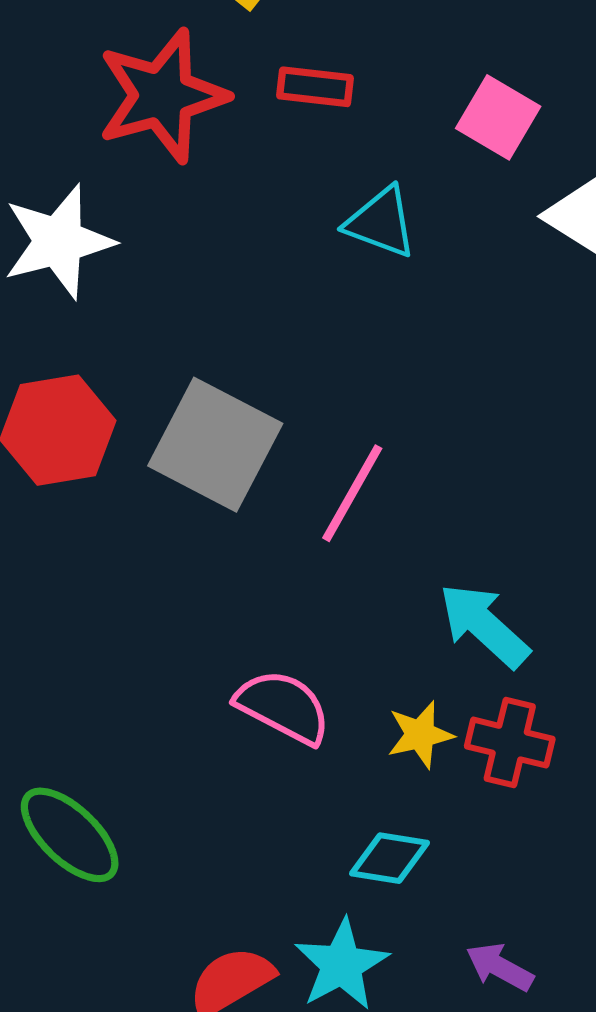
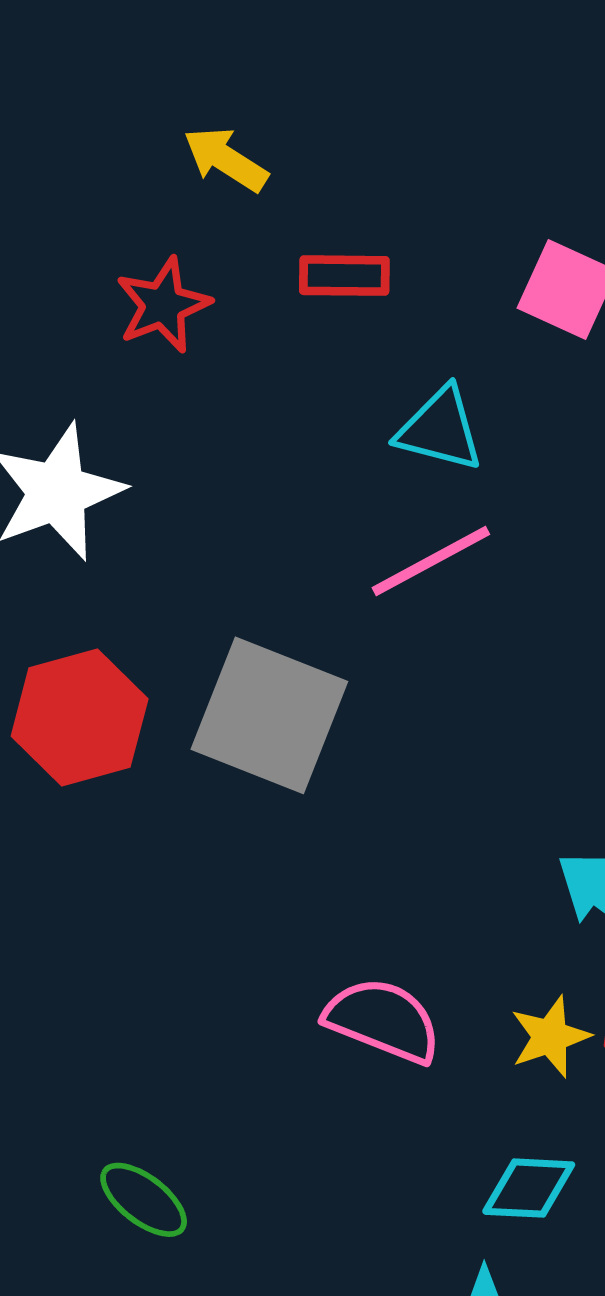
red star: (162, 96) -> (163, 305), size x0.6
pink line: (352, 493) -> (431, 561), moved, turned 38
green ellipse: (70, 835) -> (144, 1200), size x0.7

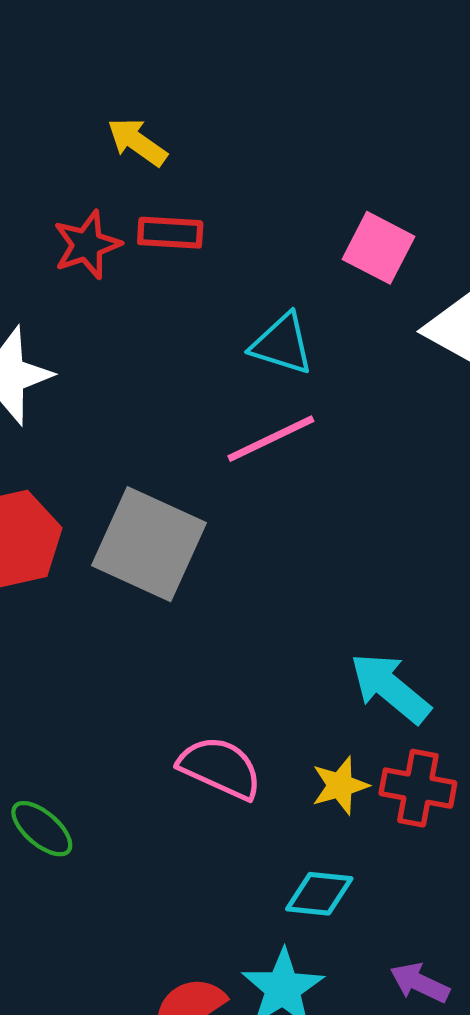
red rectangle: (344, 276) -> (170, 233), moved
green ellipse: (144, 1200) -> (42, 829), moved

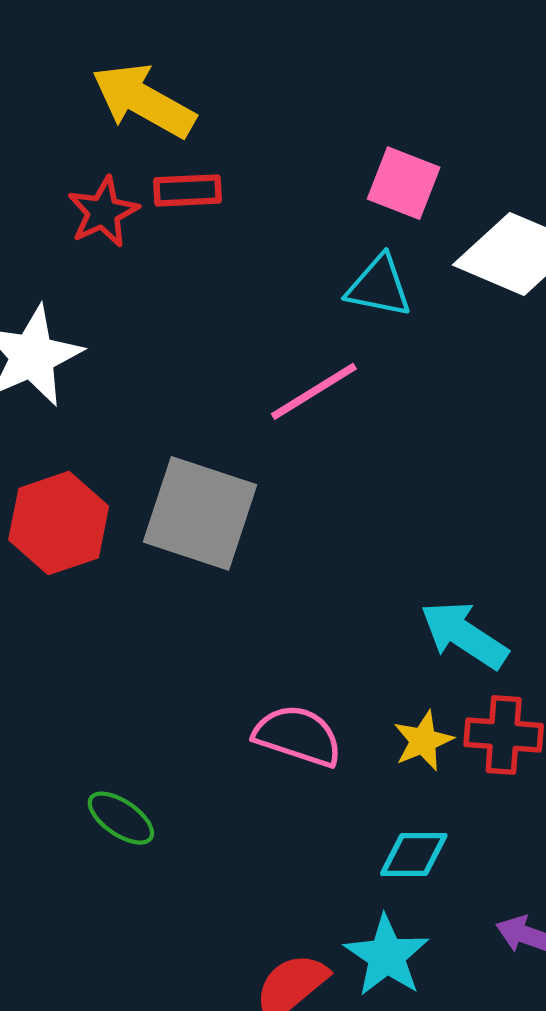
yellow arrow: (137, 142) -> (144, 101), size x1.6
cyan triangle: (282, 344) -> (379, 286), moved

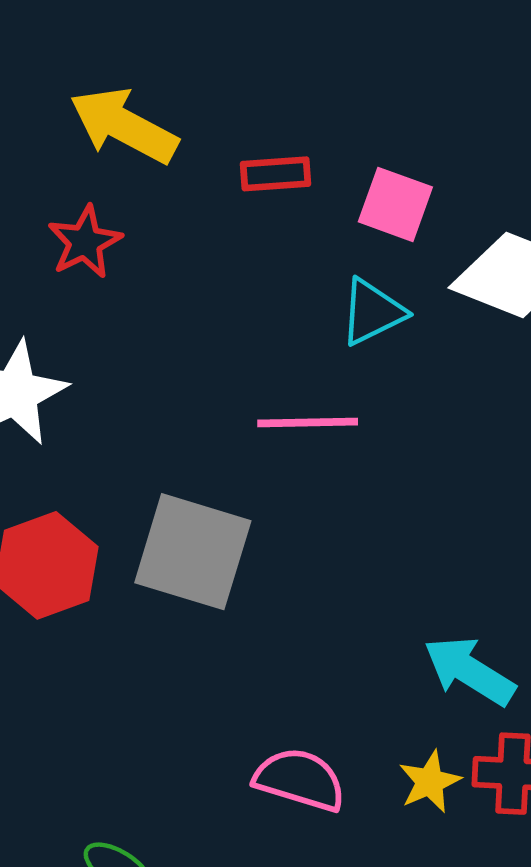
red rectangle: (188, 190) -> (275, 174), moved
cyan triangle: (379, 286) -> (372, 312), turned -36
pink line: (314, 391) -> (308, 422), turned 32

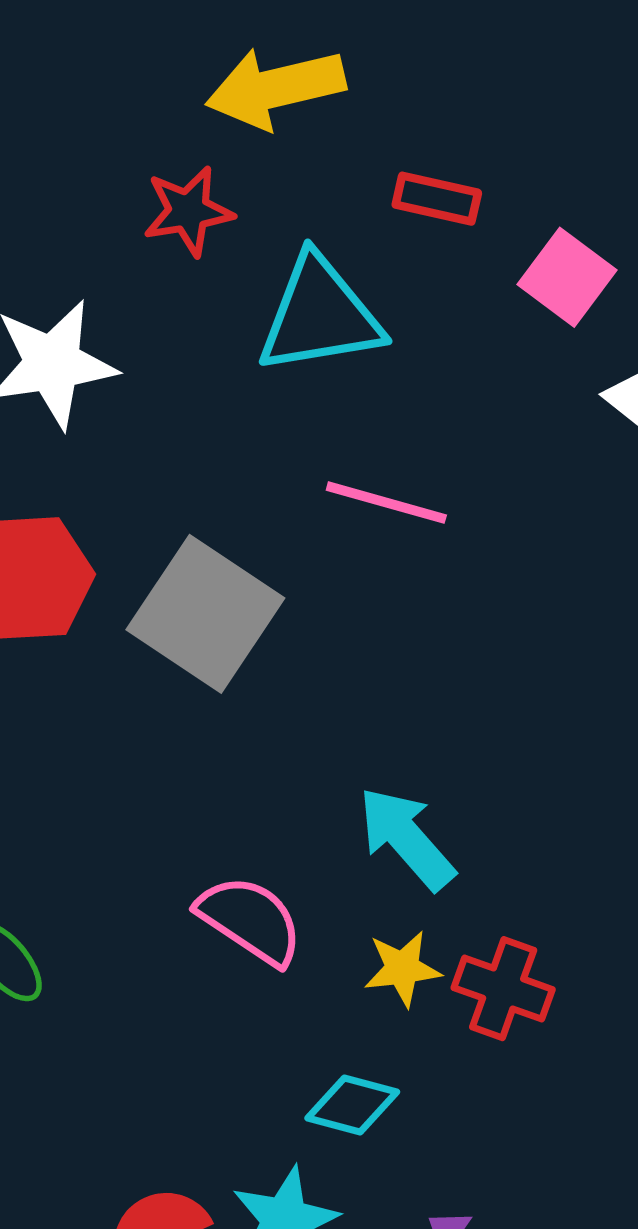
yellow arrow: (124, 126) -> (276, 88), turned -58
cyan triangle: (372, 312) -> (320, 315), moved, size x1.5
cyan arrow: (469, 671) -> (406, 838), moved

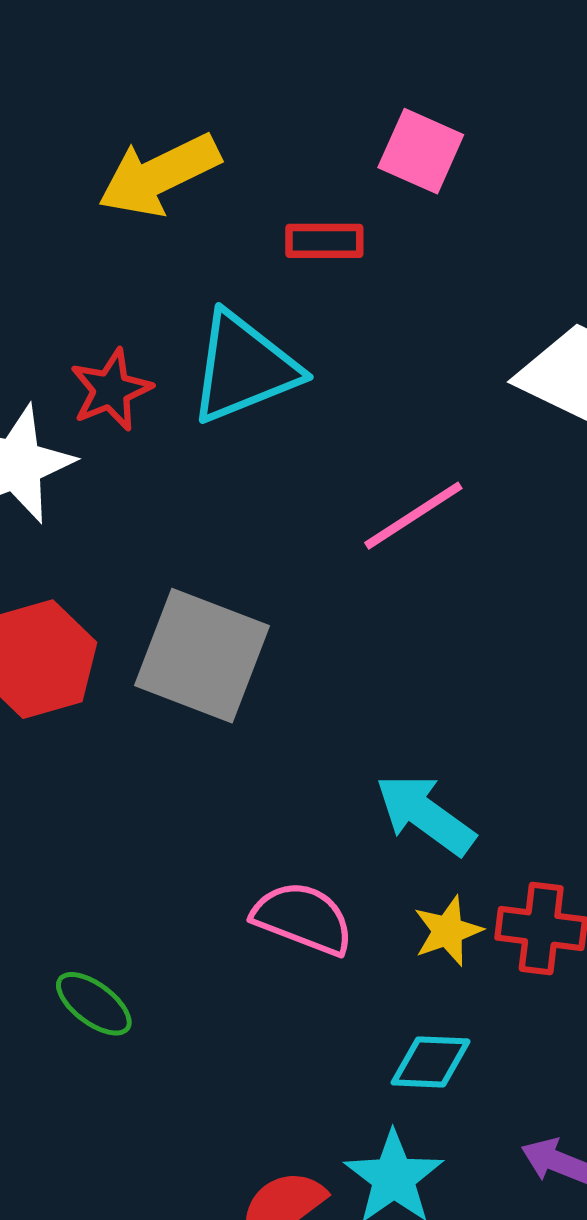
red star: (188, 211) -> (111, 390), moved
pink square: (567, 277) -> (421, 151), moved
pink line: (386, 503) -> (413, 516), moved, turned -36

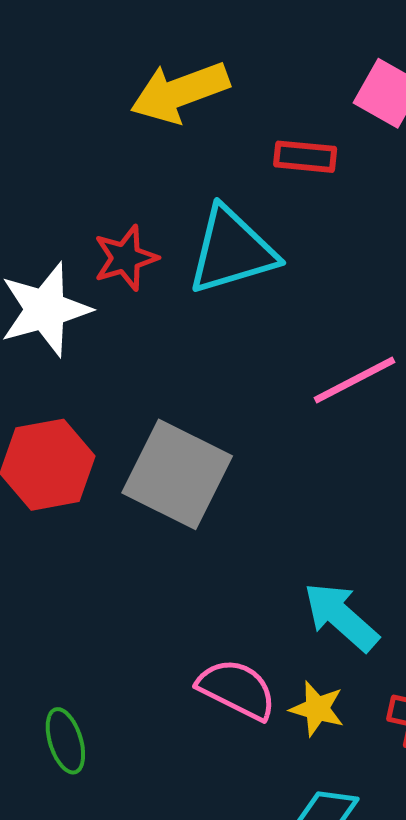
yellow star: (448, 931) -> (317, 709), moved, turned 30
green ellipse: (94, 1004) -> (65, 741), turned 30

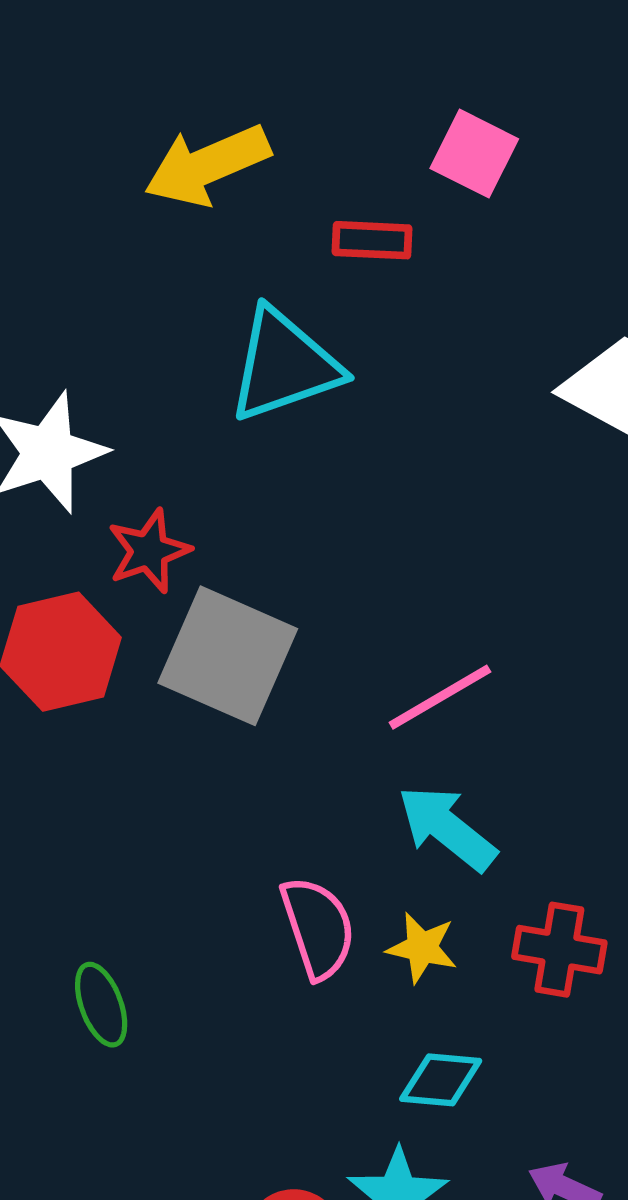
red star: (126, 258) -> (149, 551), moved
pink line: (354, 380) -> (440, 697), moved
pink semicircle: (237, 689) -> (318, 928), turned 48

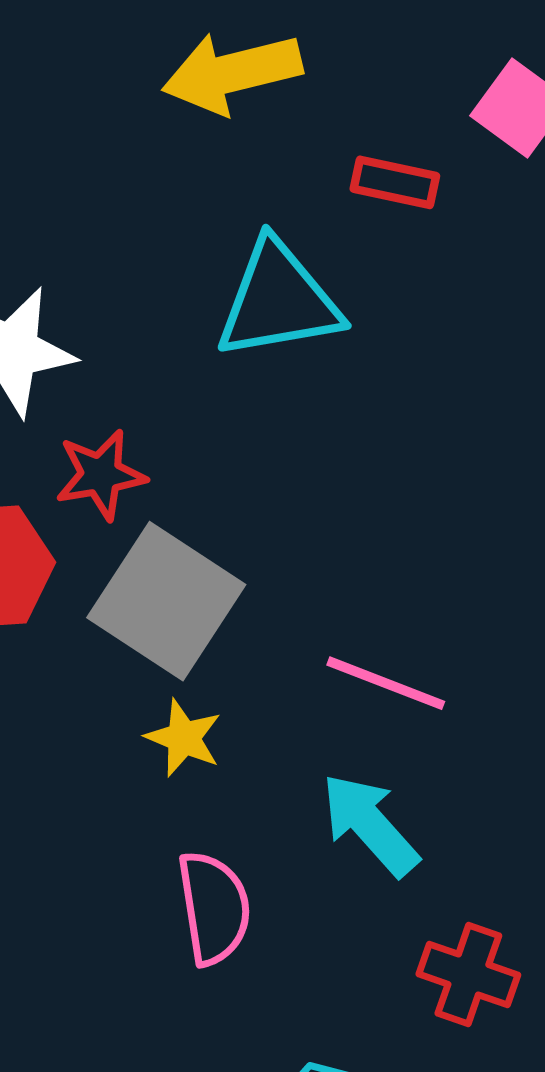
pink line: (440, 697) -> (386, 683), turned 42
yellow star: (422, 948) -> (184, 738), moved

